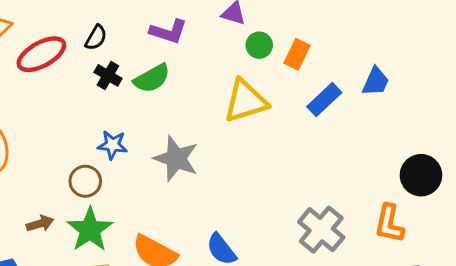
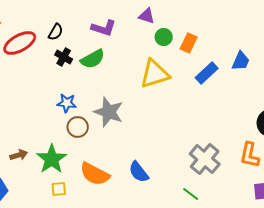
brown circle: (85, 181) -> (78, 127), moved

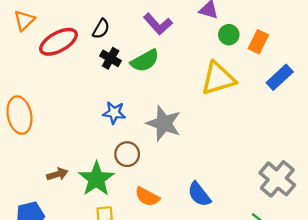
purple L-shape: (104, 28) -> (158, 24), turned 30
brown circle: (78, 127) -> (127, 154), moved
orange semicircle: (95, 174) -> (147, 197), size x0.7

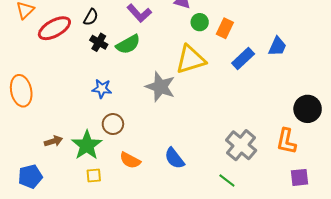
gray star: (164, 123) -> (160, 87), moved

